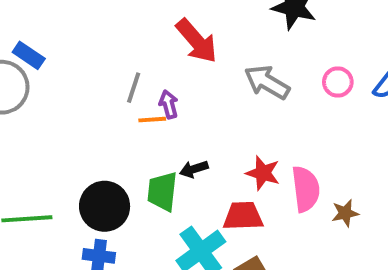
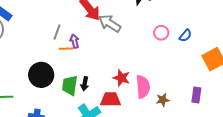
gray arrow: (267, 82) -> (110, 23), moved
black arrow: (194, 169) -> (85, 84), moved, turned -64
black circle: (105, 206) -> (41, 75), moved

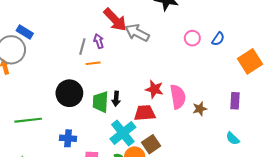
purple arrow: (75, 41) -> (99, 41), moved

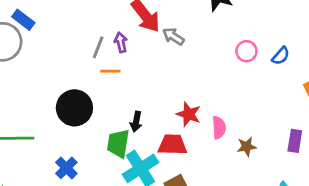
gray arrow: (137, 33) -> (173, 36), size x0.7
pink semicircle: (178, 97) -> (219, 128), size x0.7
green trapezoid: (100, 102) -> (118, 144), moved
blue cross: (68, 138) -> (66, 168), turned 35

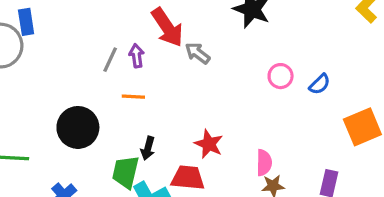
blue rectangle: (23, 20) -> (26, 22), turned 40
orange line: (110, 71) -> (133, 97), moved
pink semicircle: (219, 128) -> (264, 163), moved

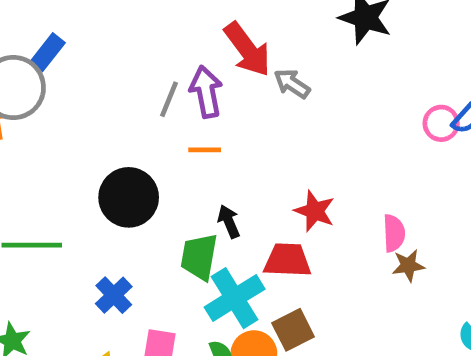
blue rectangle: (26, 22) -> (48, 52), turned 50
purple arrow: (137, 56) -> (206, 92), size x1.5
pink circle: (281, 76) -> (441, 123), moved
black arrow: (148, 148) -> (229, 222), turned 145

